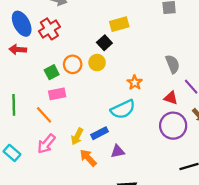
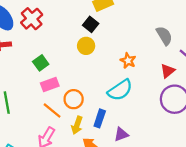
orange circle: (73, 64) -> (74, 99), moved
red triangle: (171, 98) -> (168, 71), turned -48
orange line: (44, 115) -> (52, 111), moved
blue rectangle: (100, 133) -> (100, 118), turned -35

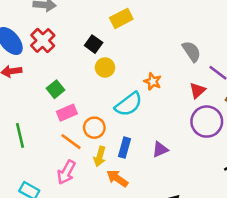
black square: (91, 24) -> (94, 44), moved
cyan semicircle: (120, 90) -> (129, 104), moved
purple triangle: (121, 134) -> (160, 149), moved

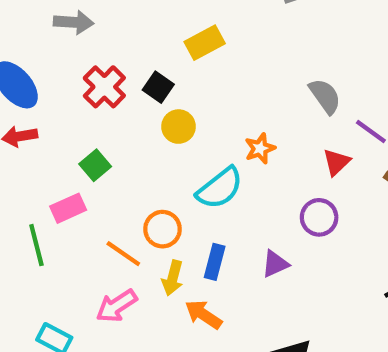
red cross: (43, 40) -> (104, 87), moved
orange star: (153, 81) -> (260, 148), turned 30
pink rectangle: (67, 113) -> (68, 208), moved
purple circle: (207, 122) -> (319, 217), moved, size x0.7
pink arrow: (66, 172) -> (116, 306), turned 30

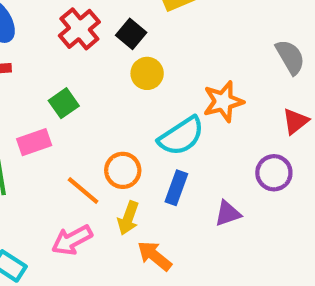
orange star: (260, 148) -> (223, 102), size x1.4
blue rectangle: (215, 262) -> (176, 188), moved

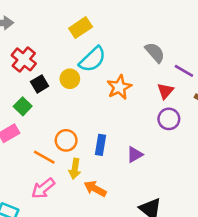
black square: (131, 34) -> (40, 84), moved, turned 30
cyan semicircle: (181, 136) -> (92, 59), moved
purple circle: (274, 173) -> (169, 119), moved

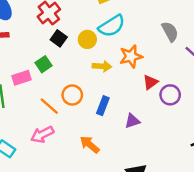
black square: (40, 84) -> (59, 38), turned -35
red triangle: (165, 91) -> (150, 82), moved
green square: (23, 106) -> (43, 64), moved
yellow arrow: (75, 169) -> (102, 66), moved, turned -108

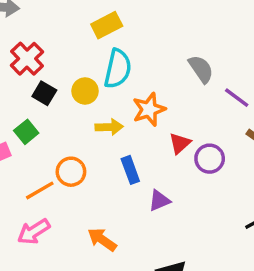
cyan semicircle: (112, 26) -> (118, 69), turned -40
orange line: (49, 106) -> (40, 190), turned -66
blue rectangle: (103, 106) -> (130, 170), moved, turned -36

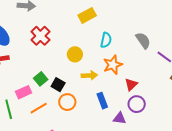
cyan semicircle: (118, 69) -> (106, 40), moved, size x0.7
black square: (44, 93) -> (58, 85), moved
purple circle: (210, 159) -> (137, 104), moved
orange line: (40, 190) -> (39, 108), moved
purple triangle: (159, 201) -> (120, 118), turned 32

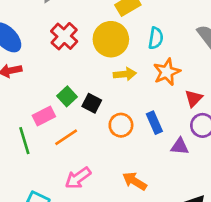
yellow circle: (75, 54) -> (111, 39), moved, size x1.6
yellow arrow: (89, 75) -> (125, 74), moved
orange circle: (67, 102) -> (121, 125), moved

